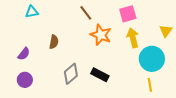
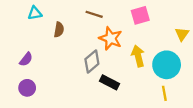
brown line: (86, 13) -> (94, 14), turned -35
yellow arrow: (133, 38) -> (138, 56), moved
brown semicircle: (54, 42) -> (59, 30), moved
gray diamond: (71, 74) -> (92, 61), moved

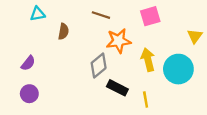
orange star: (111, 38) -> (119, 41), turned -30
yellow line: (164, 93) -> (146, 100), moved

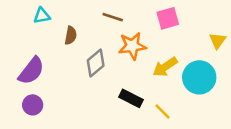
yellow arrow: (148, 60) -> (165, 67), turned -110
purple semicircle: (28, 63) -> (31, 71), size x1.6
gray diamond: (99, 66) -> (96, 63), moved
yellow line: (146, 100) -> (162, 111), turned -35

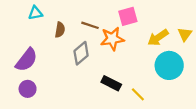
brown line: (113, 17) -> (90, 25), moved
pink square: (168, 18) -> (128, 16), moved
yellow arrow: (165, 67) -> (158, 38), moved

